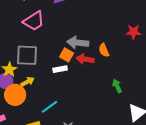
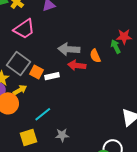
gray square: (27, 55) -> (18, 64), turned 35
orange square: (67, 55) -> (36, 72), moved
green arrow: (117, 86) -> (116, 47), moved

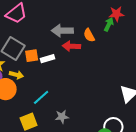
green arrow: (116, 47) -> (109, 24), turned 56
orange square: (36, 72) -> (32, 56), turned -32
yellow arrow: (20, 90) -> (16, 75), turned 48

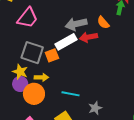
white rectangle: (48, 59) -> (66, 42), moved, size x1.5
cyan line: (41, 97) -> (70, 94), turned 66

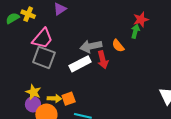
red arrow: (88, 37) -> (103, 60), turned -96
gray square: (32, 53) -> (44, 57), moved
orange square: (52, 55) -> (69, 99), moved

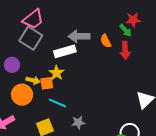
green arrow: (135, 31) -> (126, 30), turned 112
red arrow: (103, 60) -> (125, 50), moved
yellow star: (33, 92) -> (57, 73), moved
purple circle: (33, 104) -> (12, 65), moved

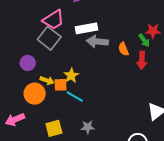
white rectangle: (65, 51) -> (86, 28), moved
cyan line: (58, 103) -> (75, 96), moved

